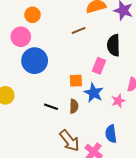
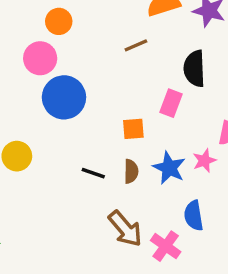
blue star: (94, 93) -> (169, 168), moved

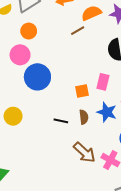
brown line: (136, 45) -> (78, 31), moved
pink rectangle: (171, 103) -> (103, 82), moved

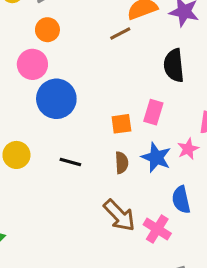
black line: (61, 121) -> (70, 162), moved

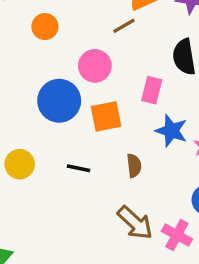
pink circle: (32, 64) -> (95, 66), moved
pink rectangle: (153, 112) -> (152, 90), moved
orange square: (121, 124) -> (106, 116), moved, size x1.4
blue star: (156, 157) -> (171, 131), moved

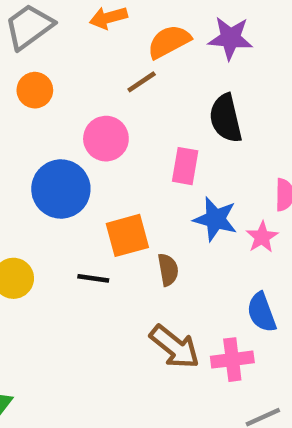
orange square: (106, 116) -> (127, 235), moved
pink cross: (177, 235) -> (232, 360), turned -32

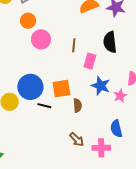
brown line: (142, 82) -> (74, 45), moved, turned -56
pink circle: (106, 139) -> (41, 39), moved
blue circle: (61, 189) -> (30, 87), moved
brown arrow: (175, 347) -> (77, 139), size x0.7

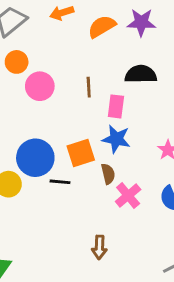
black semicircle: (110, 42) -> (141, 74), turned 105
blue star: (101, 86) -> (116, 139), moved
brown arrow: (77, 139) -> (99, 247), moved, turned 56
pink cross: (101, 148) -> (128, 196), moved, turned -30

